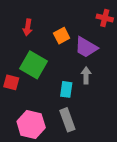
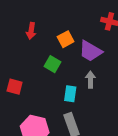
green square: (33, 65) -> (52, 64), moved, size x0.6

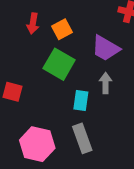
orange square: (66, 39) -> (62, 29), moved
green square: (52, 64) -> (59, 64), size x1.5

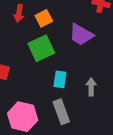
green square: (59, 64) -> (41, 48), turned 35
gray arrow: (106, 83) -> (91, 87), moved

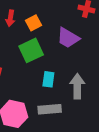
gray arrow: (91, 87) -> (77, 86), size x1.5
gray rectangle: (61, 112) -> (50, 109), turned -75

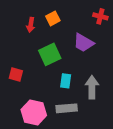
orange square: (33, 23) -> (53, 18), moved

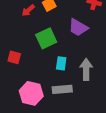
red arrow: (31, 25) -> (28, 10), turned 40

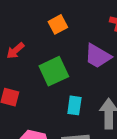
red arrow: (28, 10) -> (15, 51), moved

